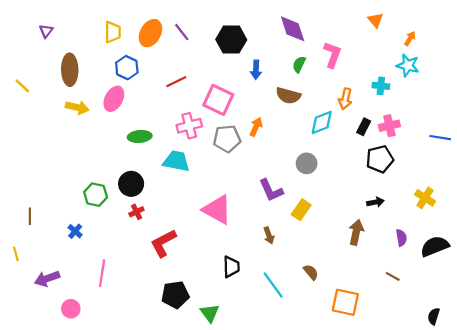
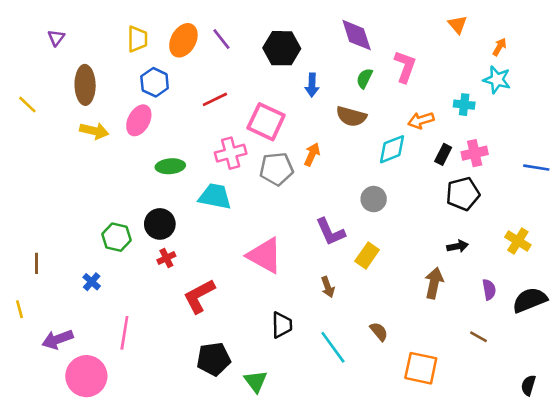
orange arrow: (345, 99) -> (421, 120), turned 60
pink circle: (71, 309) -> (86, 376), size x1.8

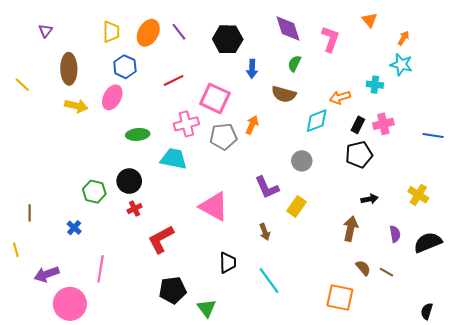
pink L-shape: (405, 67) -> (330, 39), moved
black pentagon: (463, 194) -> (359, 155), moved
brown semicircle: (379, 332) -> (363, 268), moved

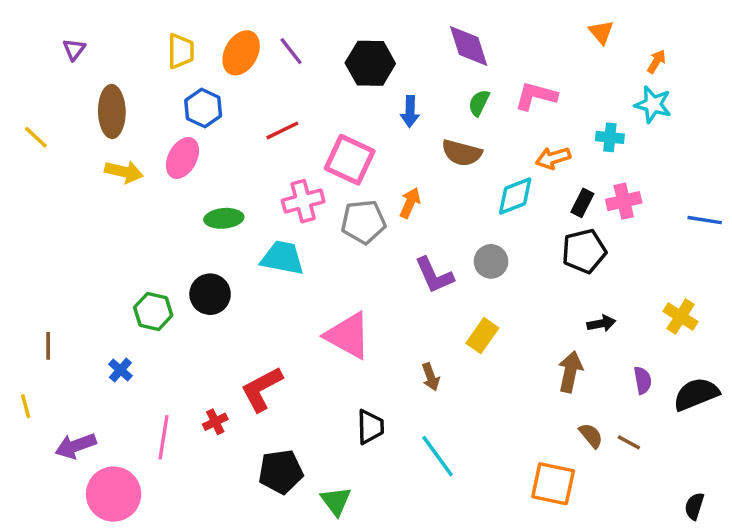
pink L-shape: (330, 39) -> (536, 96), moved, turned -95
purple L-shape: (267, 187) -> (434, 275), moved
red cross: (134, 209) -> (215, 422), moved

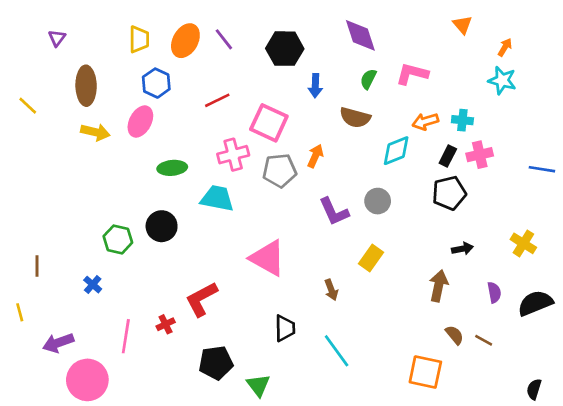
cyan cross: (610, 137) -> (462, 120), moved

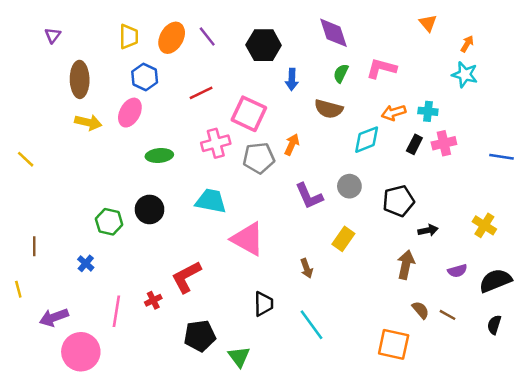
yellow line: (28, 106) -> (26, 159), moved
black pentagon: (449, 193) -> (399, 201), moved
cyan trapezoid: (217, 198) -> (211, 201), moved
purple semicircle: (494, 292) -> (457, 271), turned 84
black semicircle: (534, 389) -> (494, 325), moved

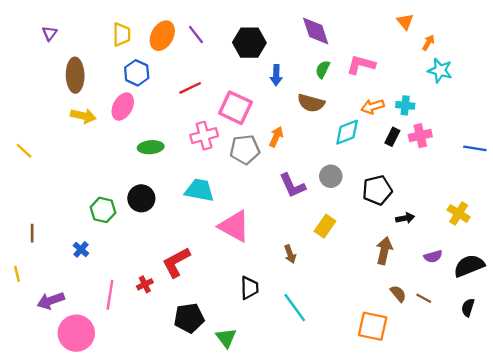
orange arrow: (467, 44) -> (428, 43), moved

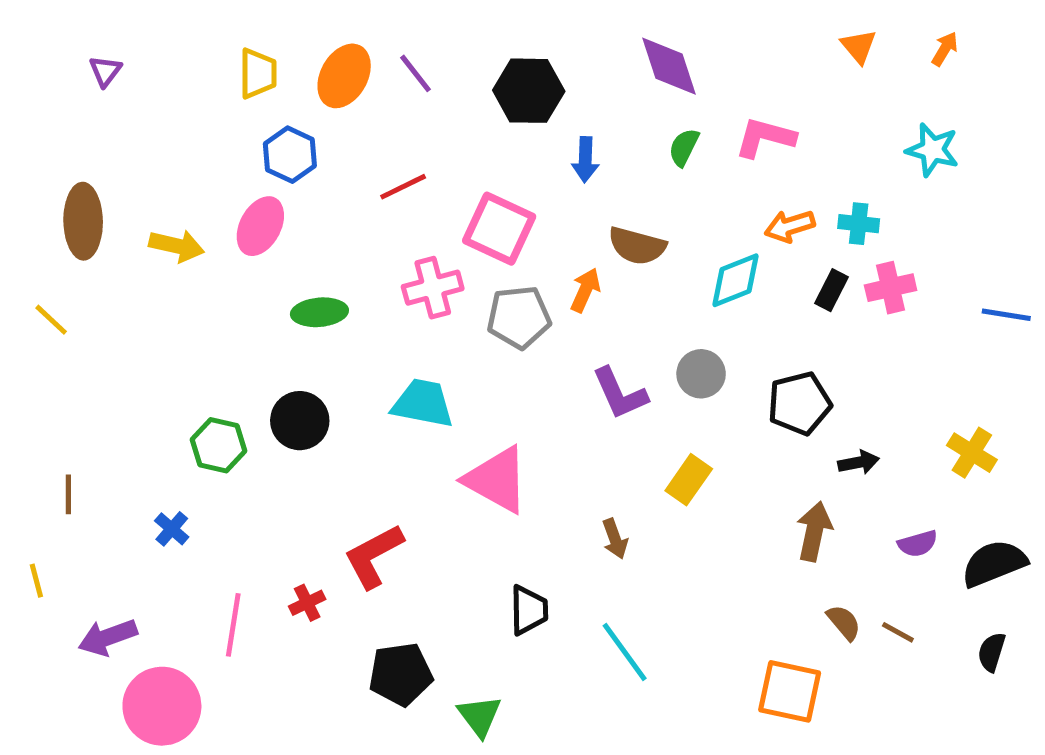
orange arrow: (428, 43) -> (945, 49), moved
brown ellipse: (75, 75) -> (83, 221), moved
brown semicircle: (311, 103) -> (637, 246), moved

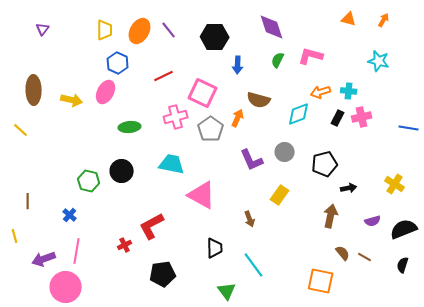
orange triangle: (859, 46) -> (349, 19), turned -35
gray pentagon: (519, 317) -> (211, 129), turned -30
pink line: (233, 625) -> (77, 251), moved
green triangle: (479, 716) -> (227, 291), moved

